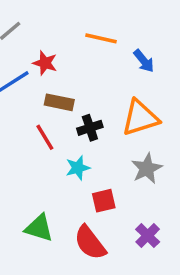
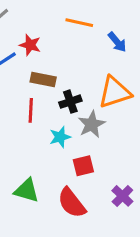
red line: (45, 137) -> (31, 110), turned 35
gray star: (147, 168) -> (92, 124), moved

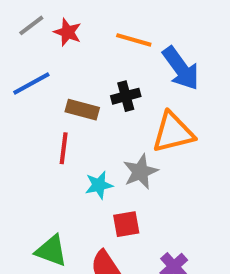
blue arrow: (117, 42) -> (181, 68), size x1.6
red star: (30, 45) -> (68, 32), moved
black cross: (70, 102) -> (126, 96), moved

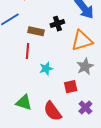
gray star: (140, 172) -> (85, 66), moved
red square: (126, 224) -> (71, 87), moved

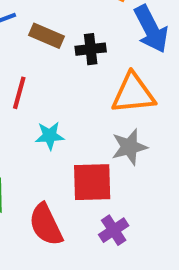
brown rectangle: (36, 31) -> (47, 36), moved
red square: (71, 87) -> (92, 182), size x1.5

